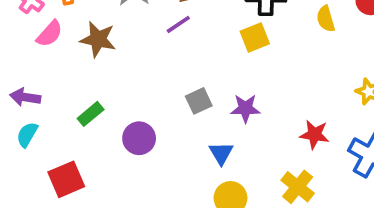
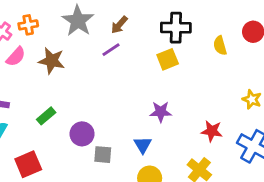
gray square: (199, 101) -> (103, 155), moved, turned 30

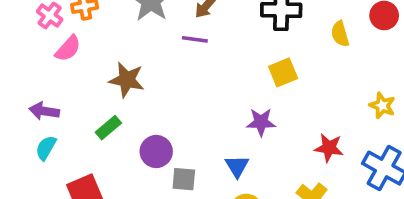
purple line: (111, 50) -> (195, 39), turned 42
yellow square: (168, 59) -> (283, 72), moved
brown star: (52, 61) -> (127, 80), moved

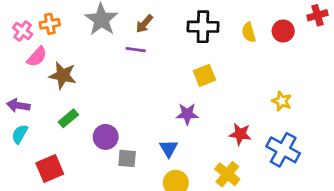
yellow semicircle: (340, 34) -> (249, 32), moved
brown star: (127, 80) -> (63, 75), moved

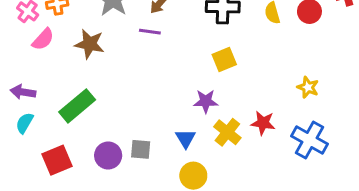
brown star: (63, 75) -> (90, 44), moved
green rectangle: (68, 118) -> (77, 106), size x1.6
purple circle: (106, 137) -> (108, 155), moved
yellow cross: (227, 174) -> (227, 132), moved

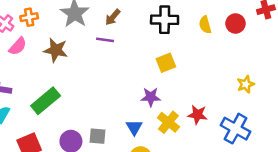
yellow star: (308, 87) -> (246, 84), moved, turned 30

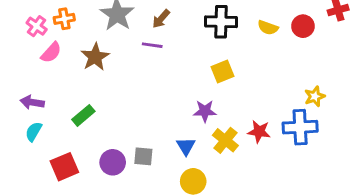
yellow semicircle: (205, 25) -> (268, 28), turned -54
brown star: (56, 50) -> (95, 57), turned 30
green rectangle: (46, 101) -> (83, 115), size x0.7
blue cross: (236, 129) -> (300, 127), moved, turned -32

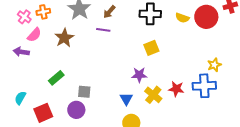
red circle: (303, 26) -> (206, 17), size x1.5
purple arrow: (32, 102) -> (21, 52), moved
cyan semicircle: (34, 132) -> (20, 98), moved
gray square: (143, 156) -> (84, 92), moved

